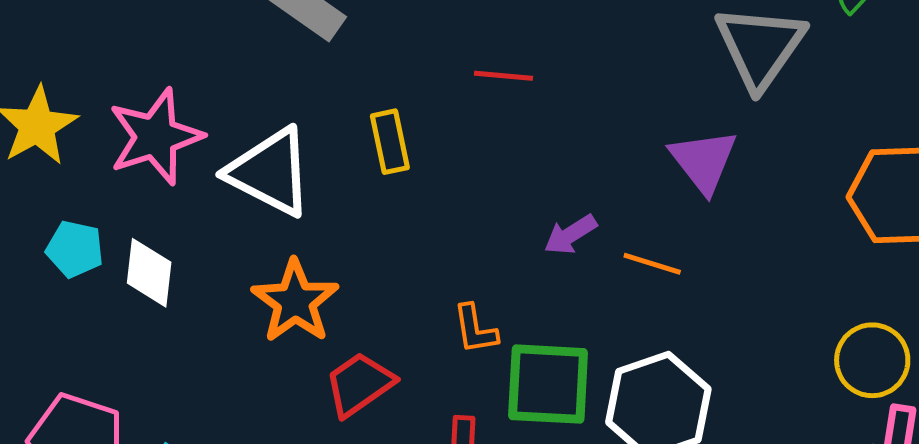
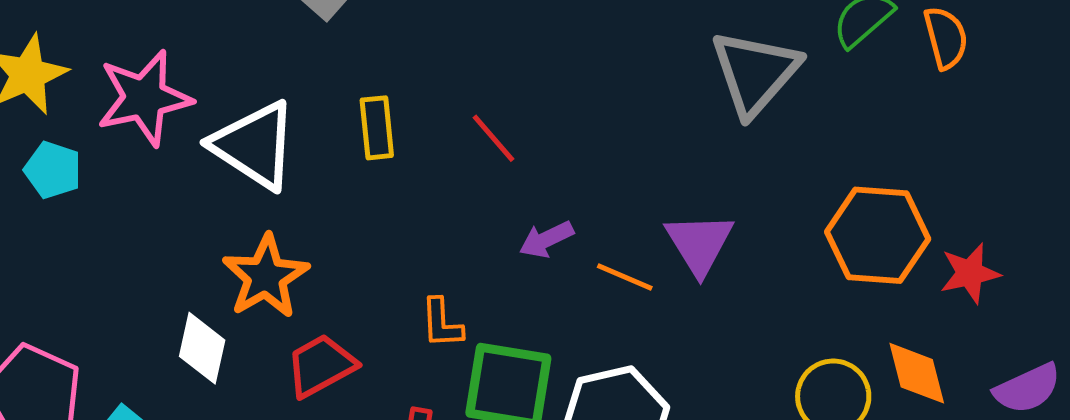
red line: (504, 76) -> (494, 138), moved, turned 38
purple triangle: (704, 161) -> (699, 244), moved
cyan pentagon: (75, 249) -> (53, 170), moved
white diamond: (149, 273) -> (202, 348), moved

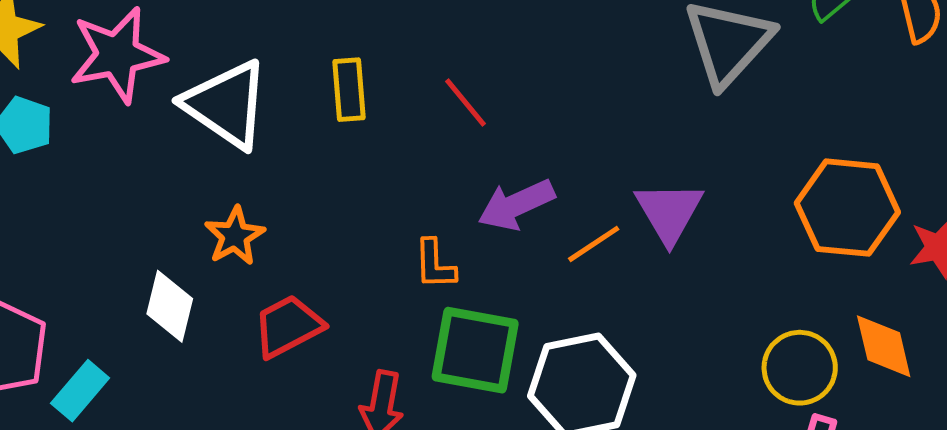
purple arrow: (546, 239) -> (516, 205), size x1.4
orange star: (266, 276) -> (235, 236), size x0.7
orange line: (625, 277) -> (594, 244), turned -58
orange L-shape: (442, 323) -> (435, 264), moved

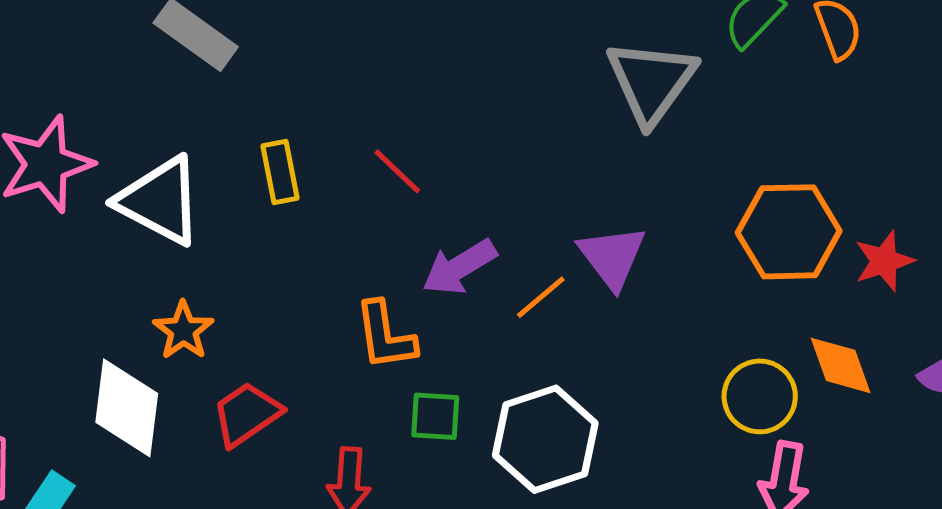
orange L-shape: (435, 264) -> (385, 336), size x1.4
white diamond: (170, 306) -> (127, 408), size x1.4
green square: (475, 350) -> (435, 416), size x0.6

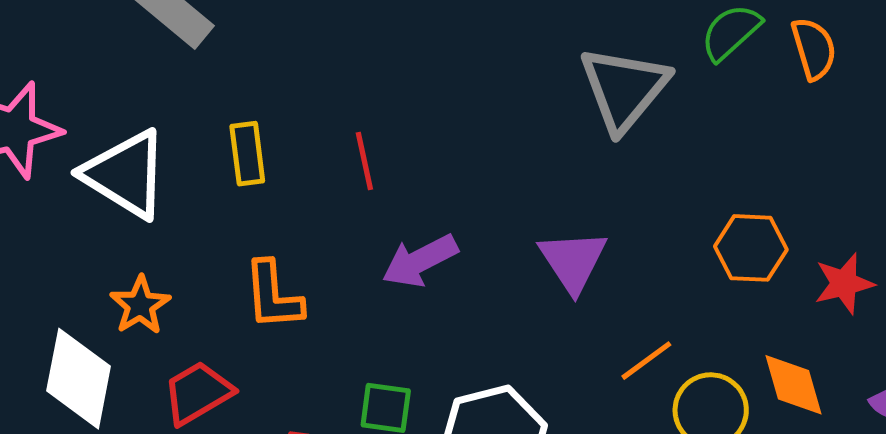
red line: (397, 171) -> (364, 161), turned 30
orange hexagon: (789, 232) -> (751, 248), size x0.7
orange line: (541, 297) -> (646, 361), moved
orange L-shape: (385, 336) -> (273, 295), moved

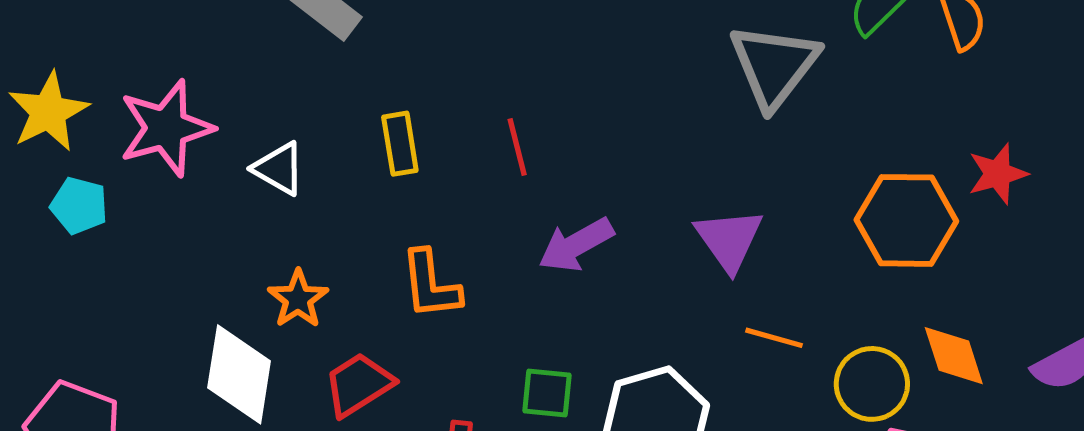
white triangle: (125, 174) -> (279, 169), size x0.6
orange hexagon: (751, 248) -> (906, 220), size x1.4
red star: (844, 284) -> (998, 174), moved
orange line: (646, 361) -> (774, 338), moved, turned 54

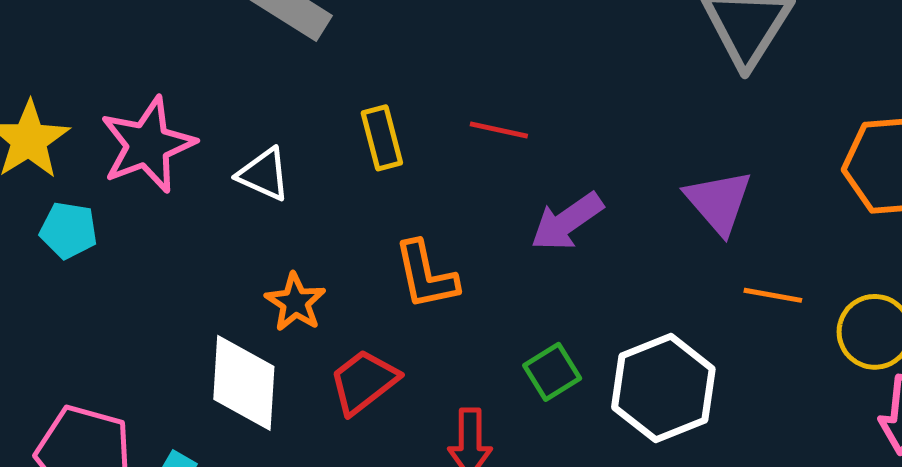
red line: (517, 147) -> (499, 130), turned -58
green square: (547, 393) -> (552, 372), turned -32

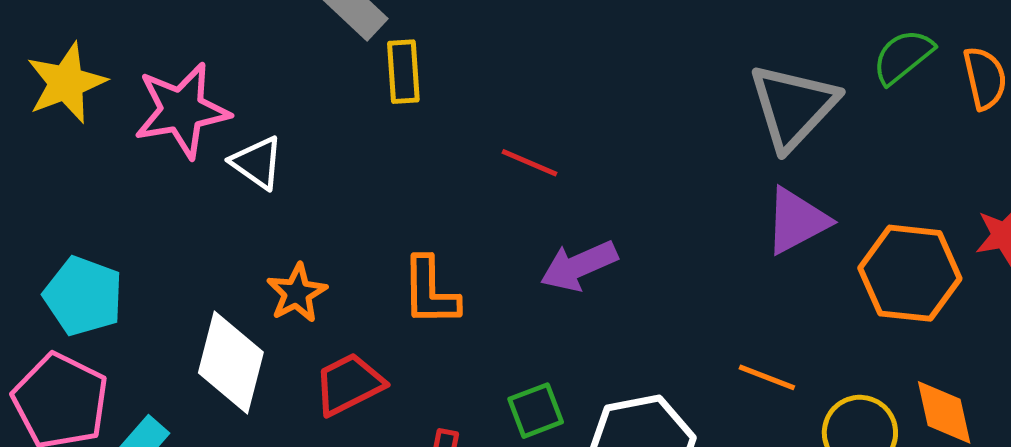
yellow rectangle: (382, 138) -> (403, 72), moved
white triangle: (264, 174) -> (257, 163), moved
purple triangle: (719, 202) -> (797, 221), moved, turned 32
cyan pentagon: (69, 230) -> (83, 296), moved, size x1.4

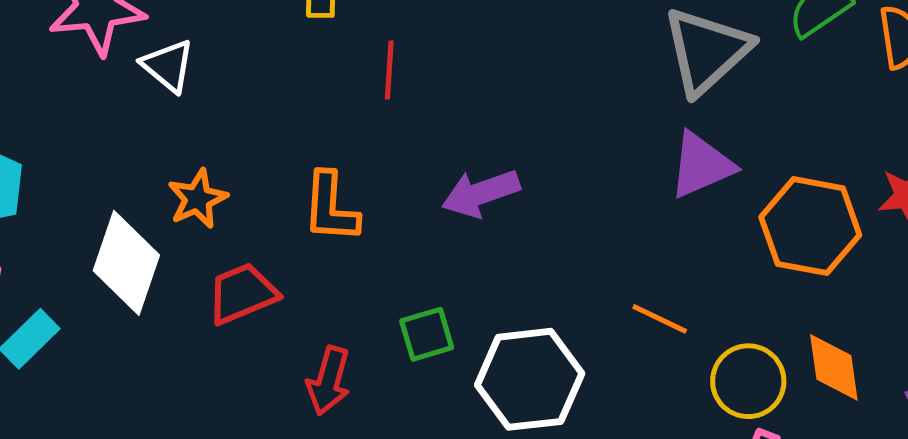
red line: (529, 163) -> (389, 70), moved, turned 66

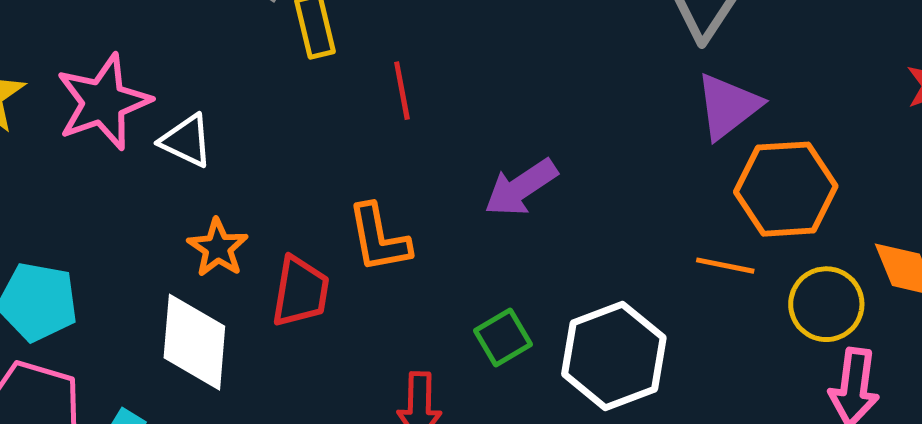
orange star: (198, 199) -> (218, 248), moved
orange hexagon: (810, 226) -> (786, 189), moved
red trapezoid: (242, 294) -> (300, 292), moved, turned 136

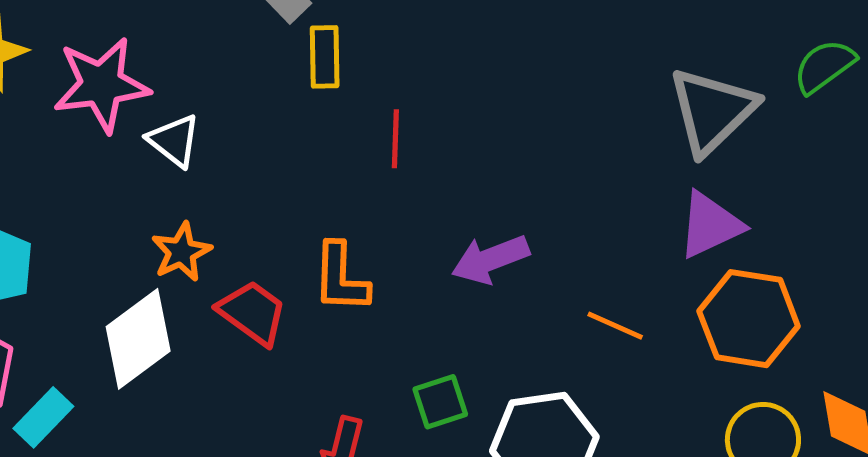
orange line: (725, 266) -> (615, 326), moved
red trapezoid: (300, 292) -> (252, 313), turned -76
white diamond: (194, 342) -> (138, 339), turned 36

